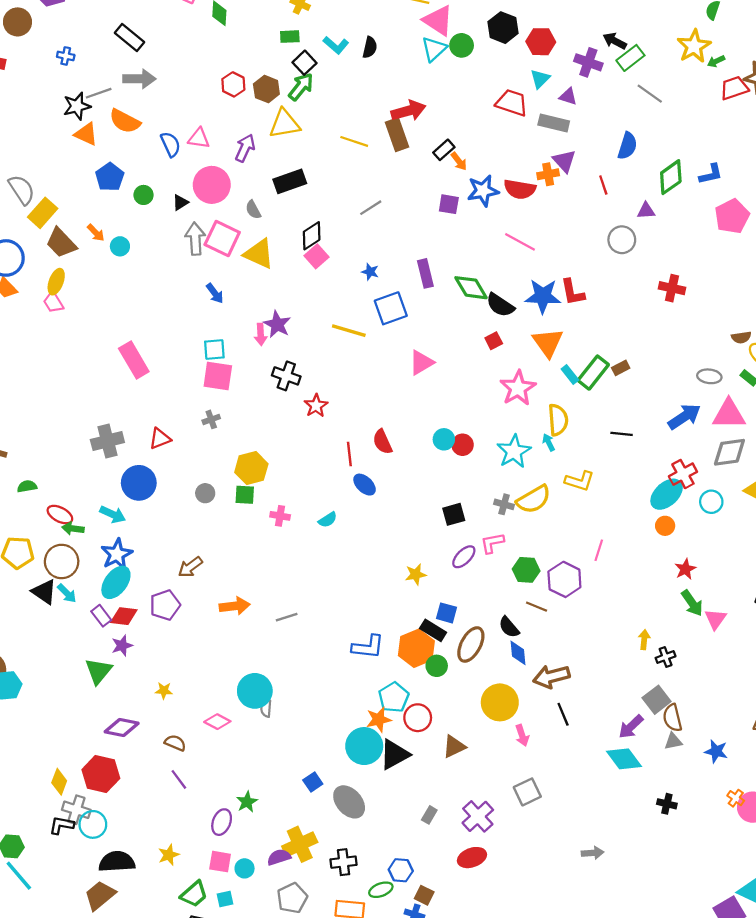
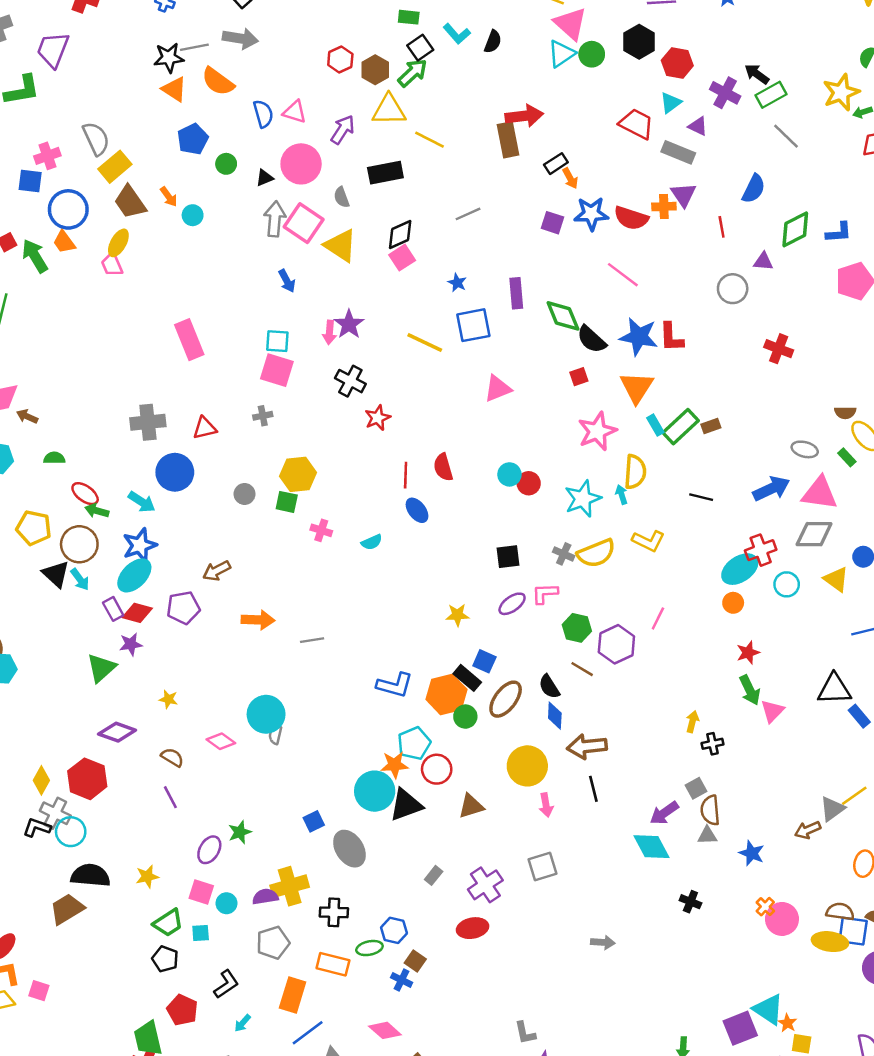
yellow line: (354, 141) -> (430, 140), moved
gray square: (657, 700) -> (696, 788), size x0.7

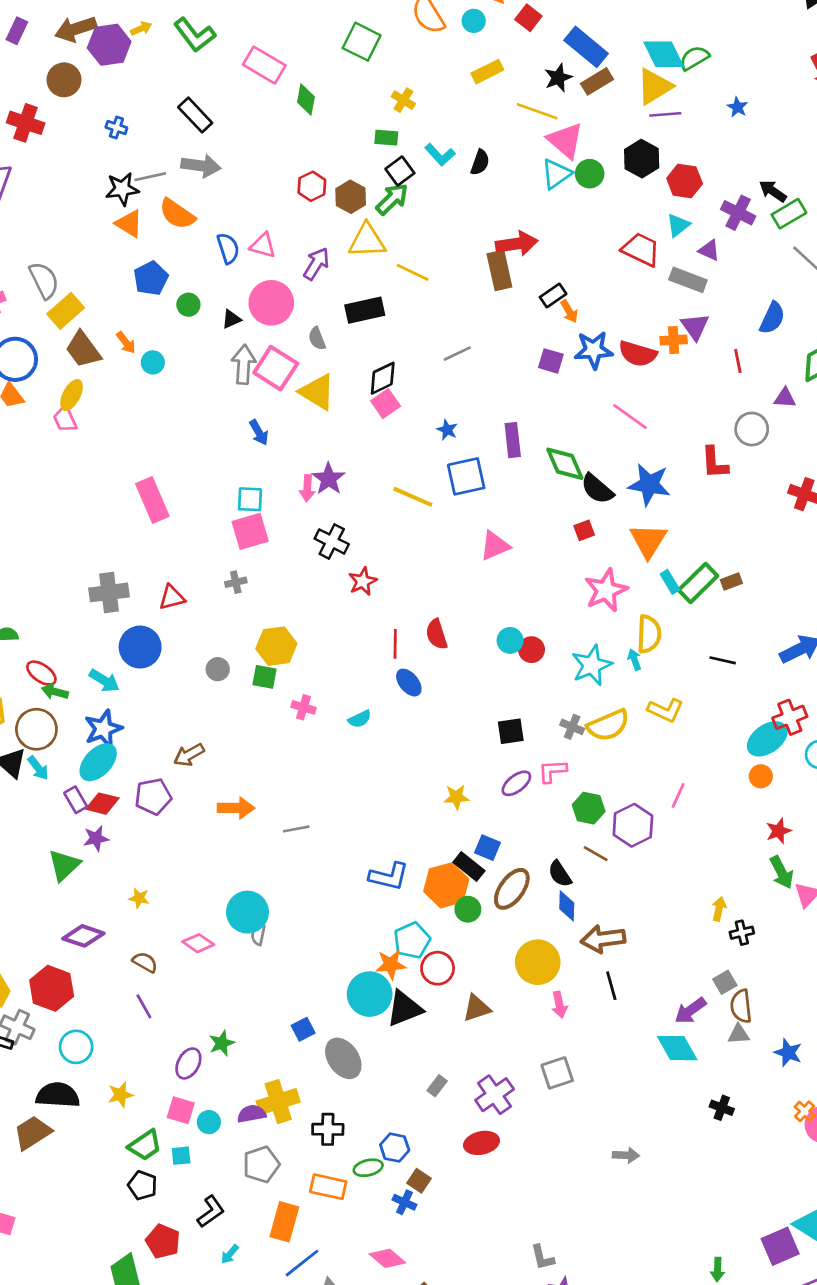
red L-shape: (671, 337) -> (715, 463), moved
pink square: (277, 370) -> (250, 531), turned -32
cyan circle: (71, 832) -> (76, 1047), moved

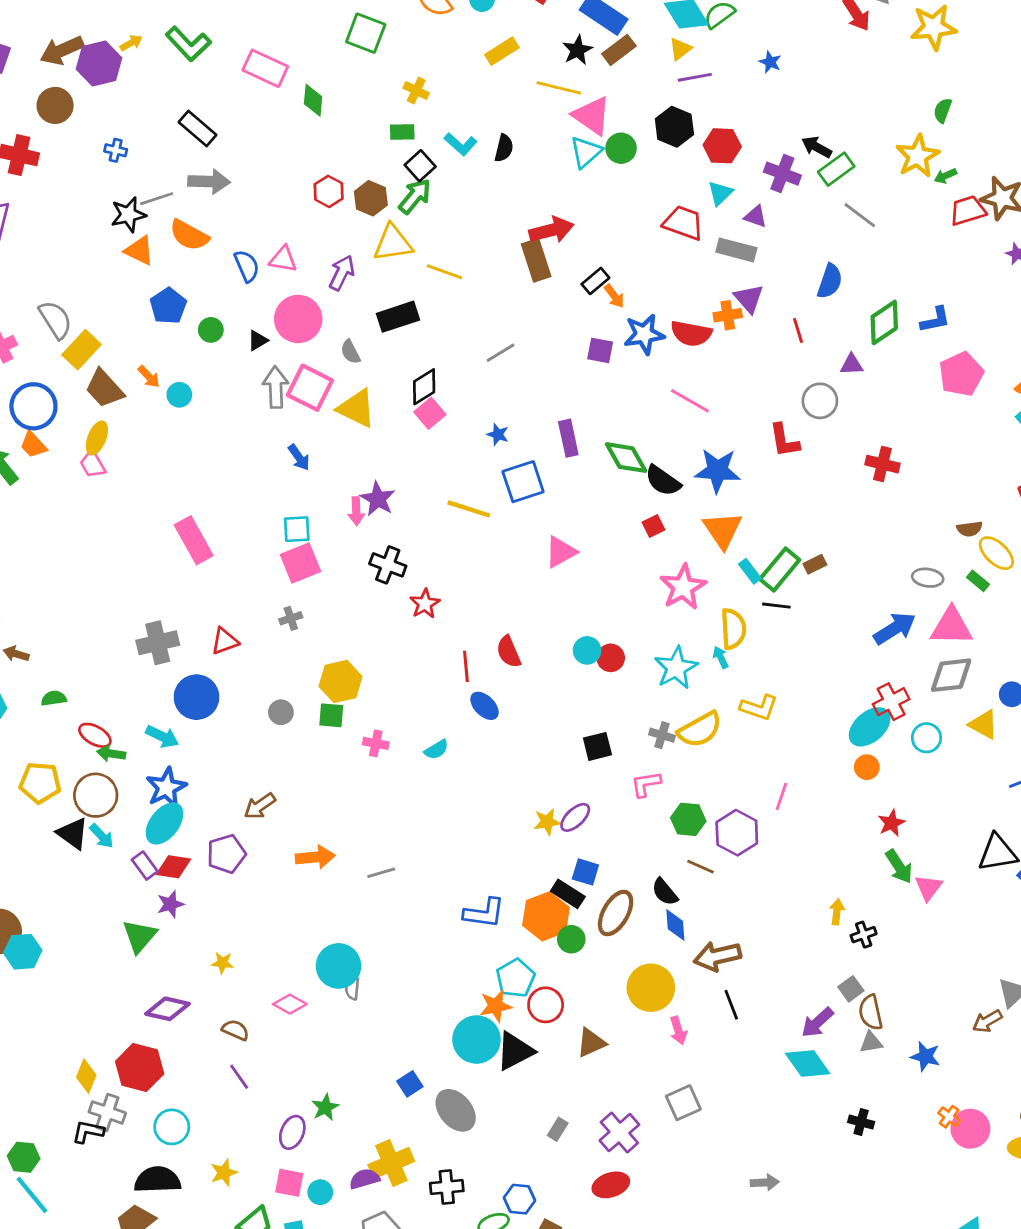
yellow triangle: (654, 86) -> (680, 49), size x0.6
black line: (723, 660) -> (776, 606), moved
purple ellipse: (516, 783) -> (575, 817), moved

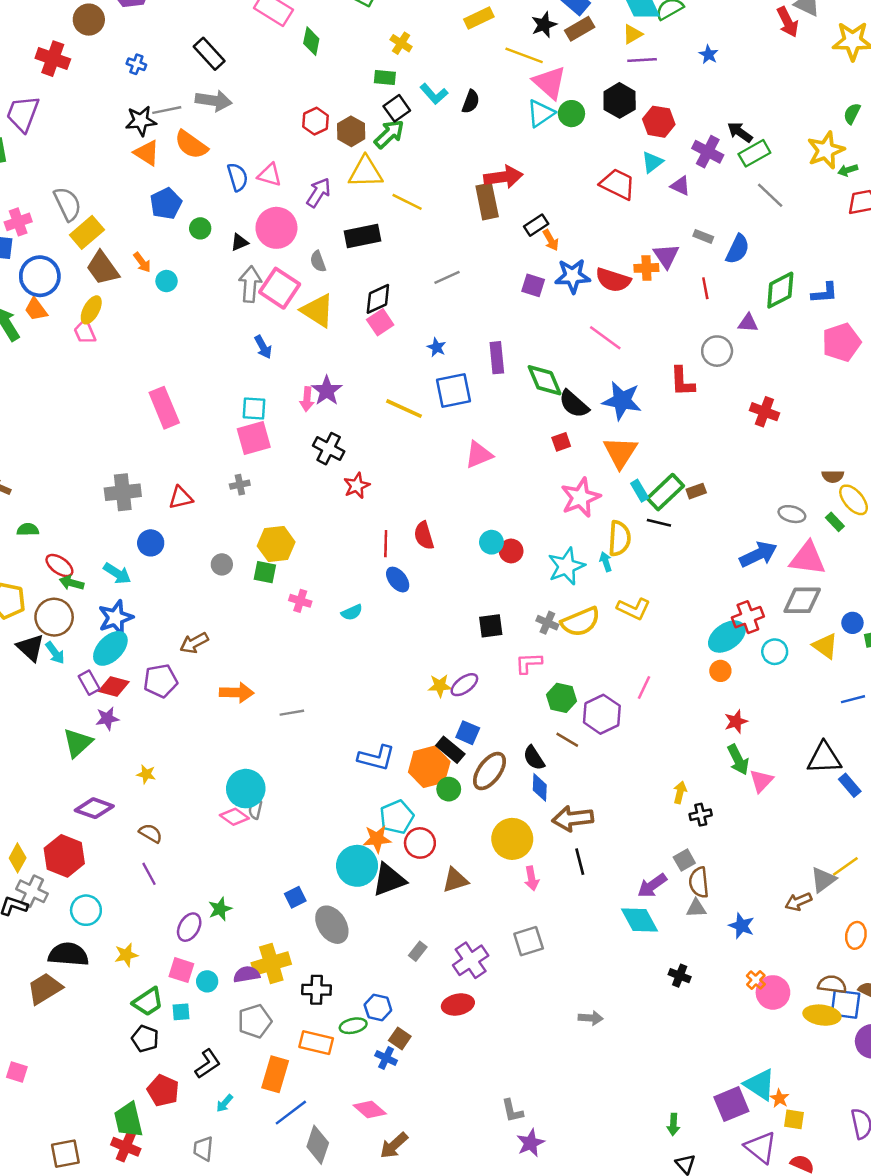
gray rectangle: (736, 250) -> (703, 236), moved, size x0.6
blue circle: (196, 697) -> (151, 543), size x0.7
pink diamond: (290, 1004) -> (234, 817), moved

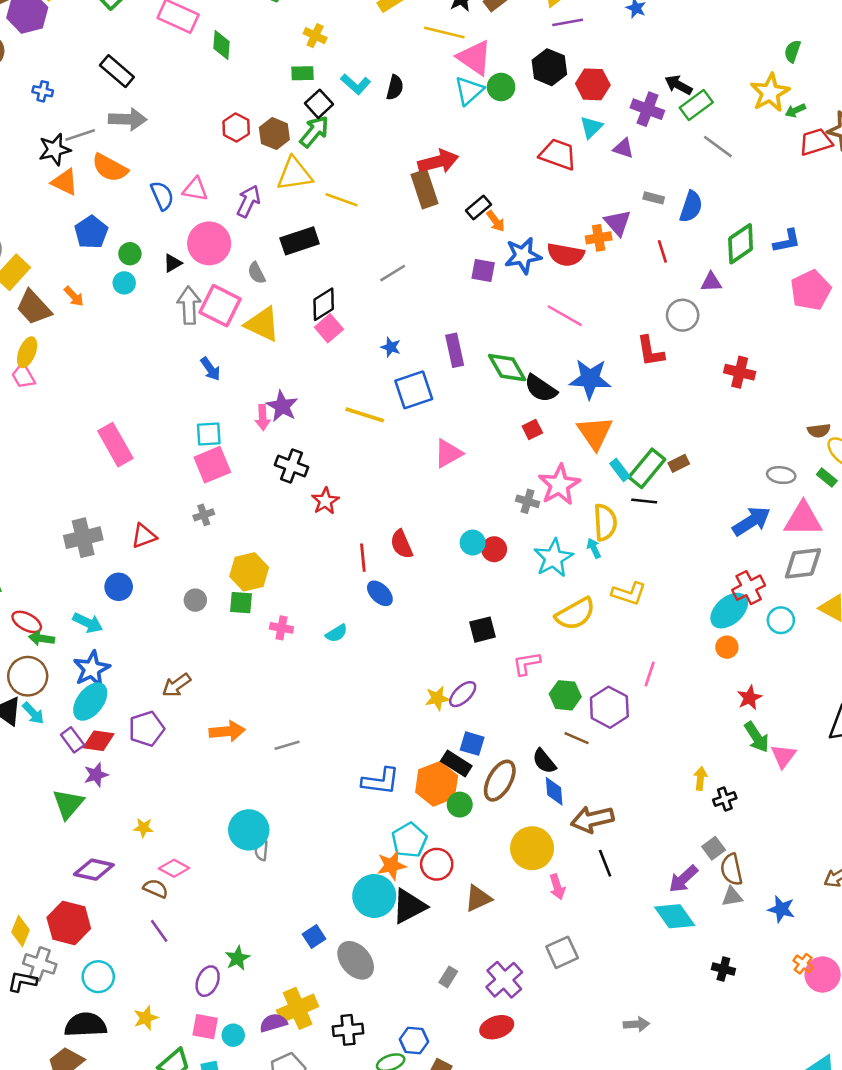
cyan circle: (167, 281) -> (124, 283), moved
gray cross: (547, 623) -> (528, 501), moved
pink diamond: (234, 817) -> (174, 868), moved

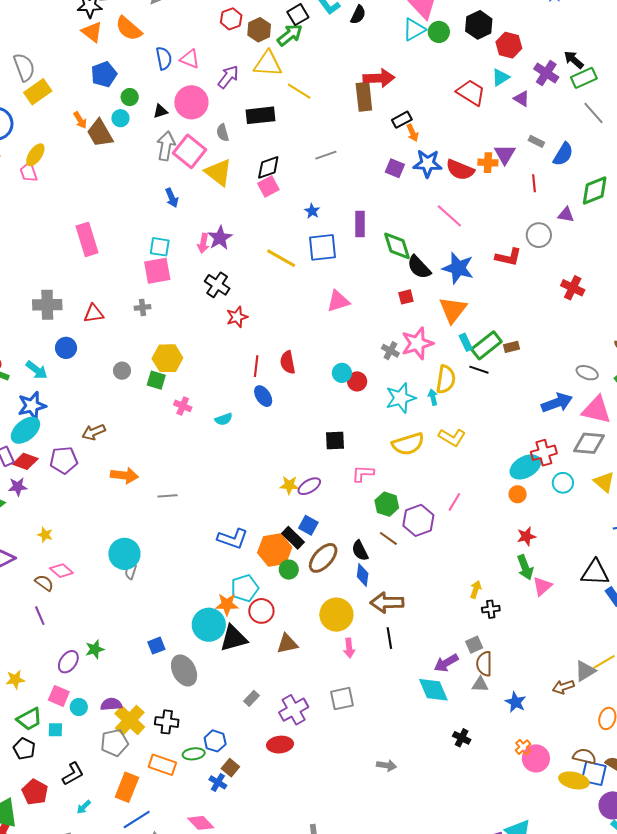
brown trapezoid: (34, 307) -> (100, 133), moved
red L-shape: (650, 351) -> (508, 257), turned -80
yellow cross: (298, 1008) -> (130, 720), moved, turned -36

